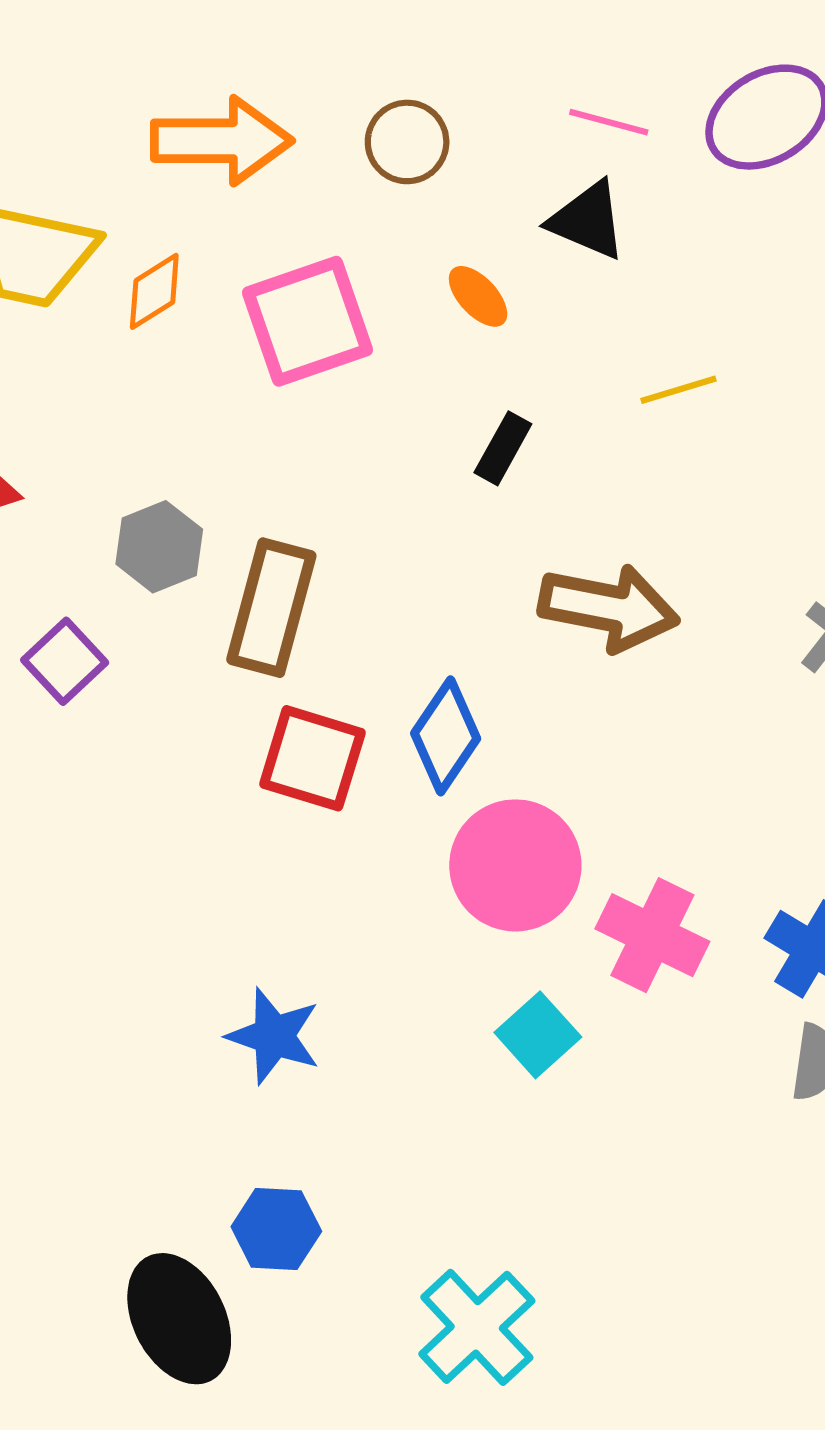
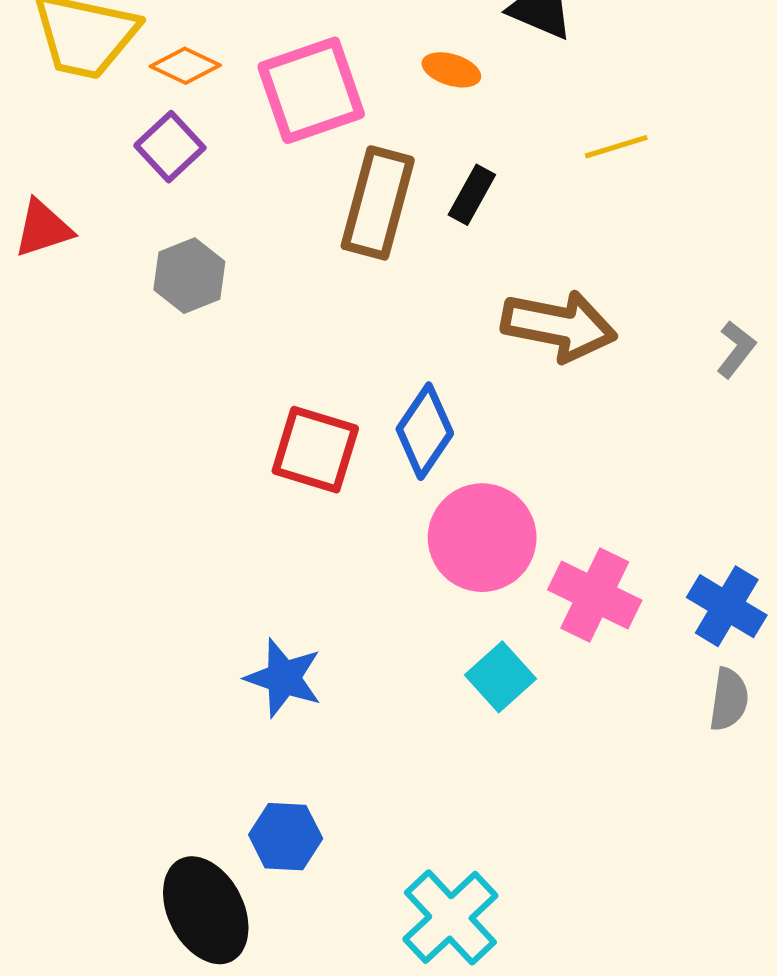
orange diamond: (154, 291) -> (185, 66), turned 58
orange ellipse: (478, 296) -> (451, 70), turned -30
brown rectangle: (271, 608) -> (378, 203), moved
purple square: (65, 661) -> (170, 147), moved

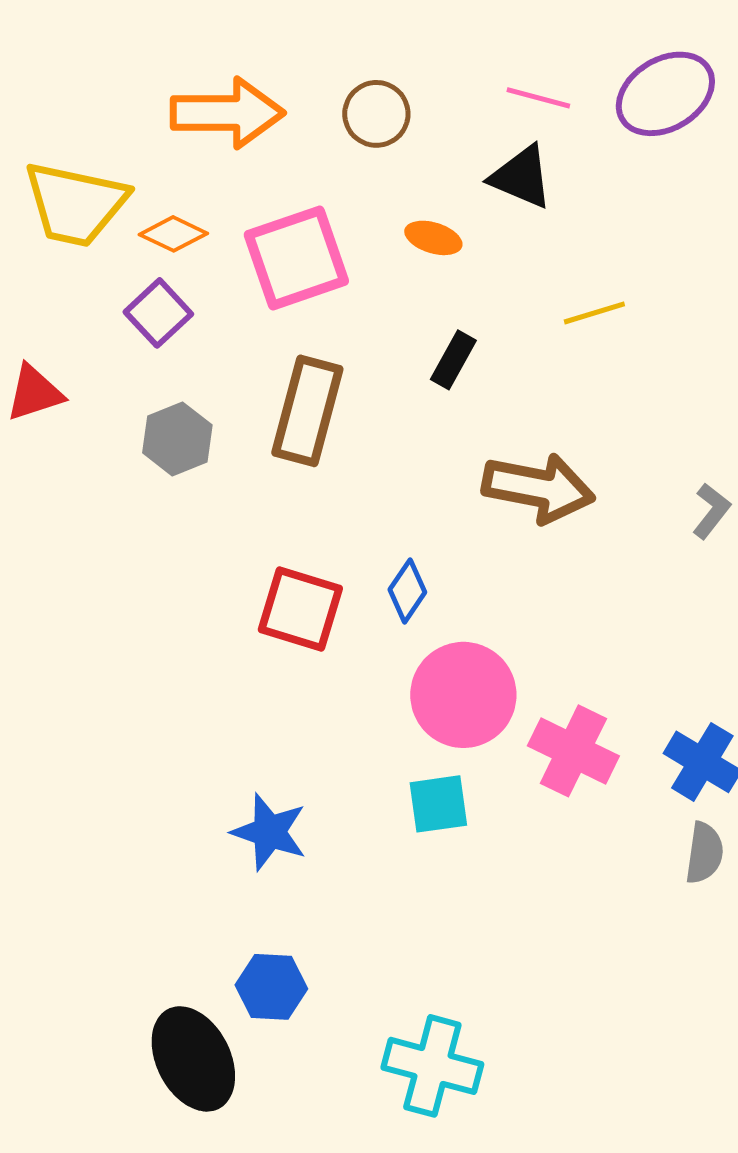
brown rectangle: (378, 203) -> (307, 411), moved
blue diamond: (425, 431) -> (407, 591), size x0.7
cyan square: (501, 677) -> (438, 804), moved, turned 34
cyan cross: (450, 917) -> (432, 1066), turned -32

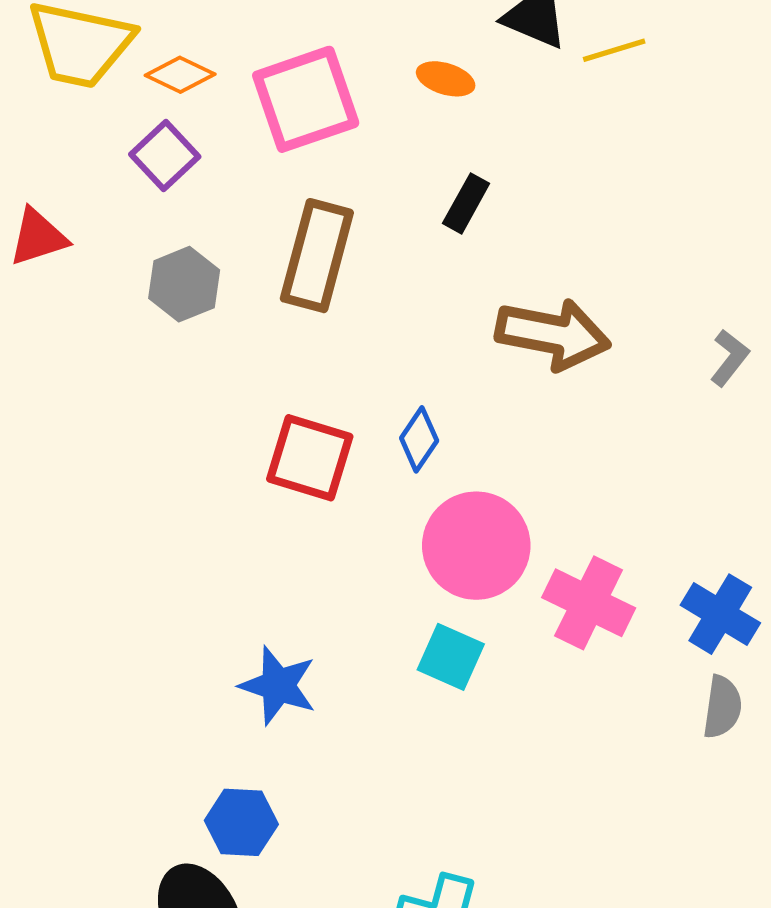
yellow line: (594, 313) -> (614, 50), moved
cyan square: (438, 804) -> (451, 657), turned 32
blue hexagon: (271, 987) -> (241, 822), moved

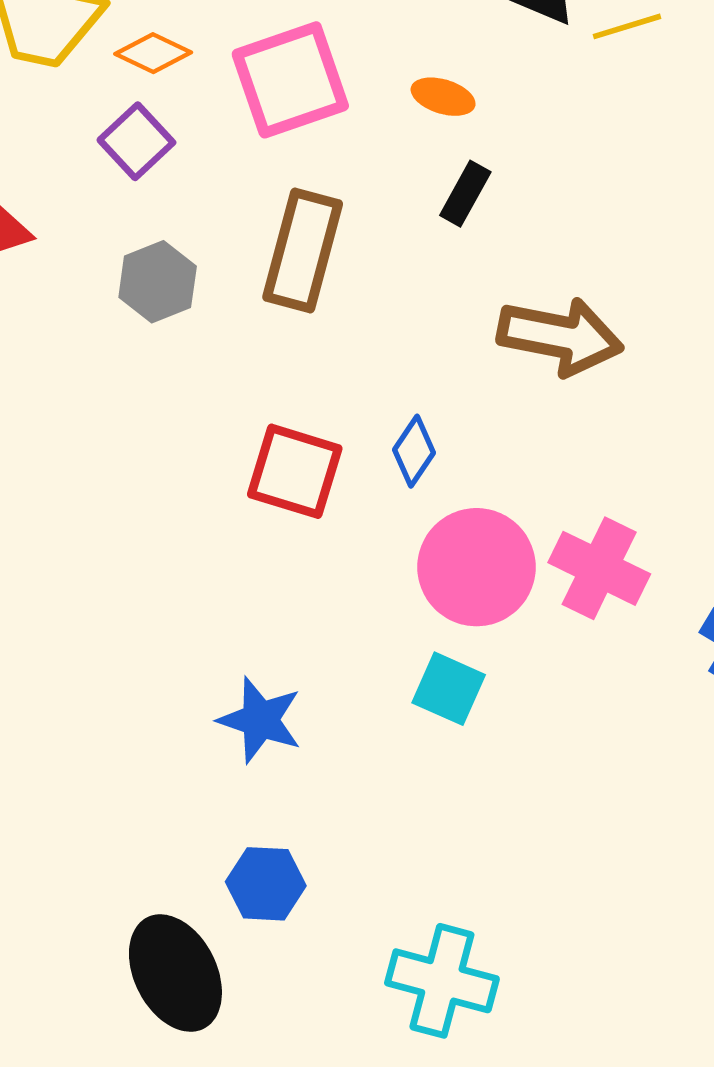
orange ellipse: (446, 79) -> (443, 97), moved
pink cross: (589, 603) -> (599, 568), moved
blue hexagon: (241, 822) -> (266, 884), moved

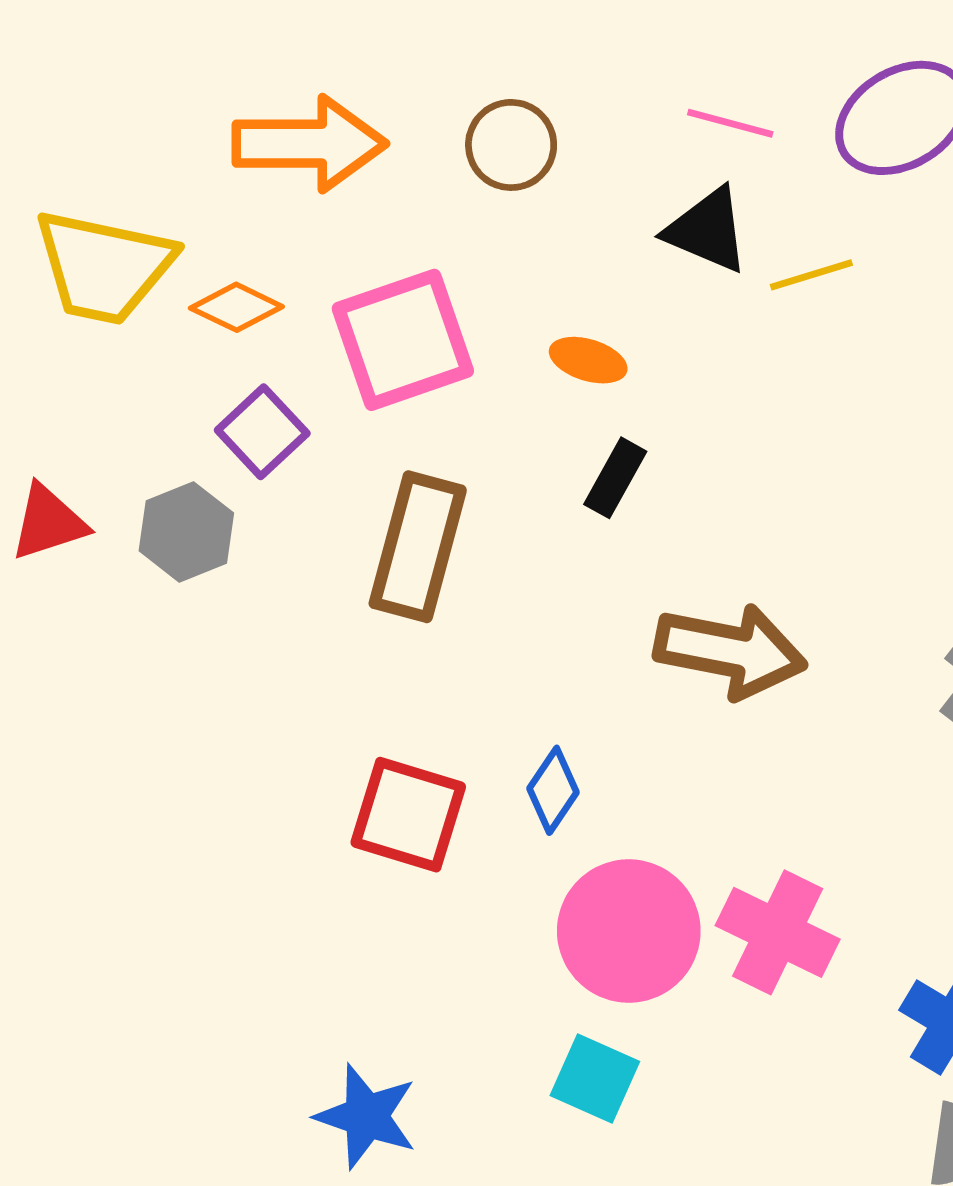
purple square: (136, 141) -> (262, 432), moved
gray hexagon: (158, 282) -> (186, 532), moved

